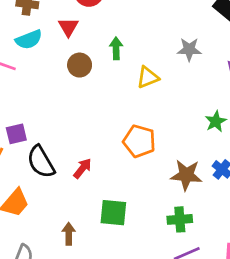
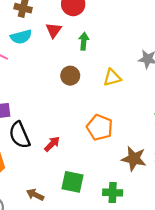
green arrow: (116, 48) -> (84, 41), moved
brown circle: (80, 65) -> (70, 76), moved
green cross: (180, 219) -> (113, 193), moved
brown arrow: (69, 234) -> (35, 195), turned -70

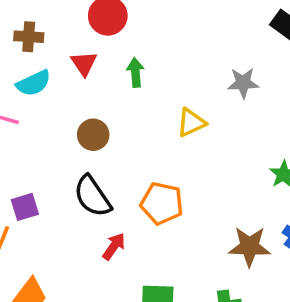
brown circle: (70, 76) -> (93, 135), moved
orange pentagon: (100, 127) -> (162, 203), moved
black semicircle: (20, 135) -> (92, 196), moved

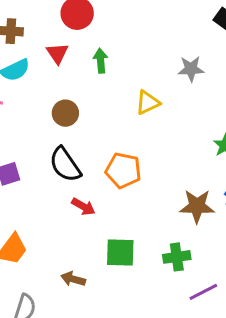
red arrow: (114, 246) -> (83, 207), turned 85

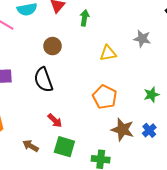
orange pentagon: (123, 170) -> (105, 97), moved
red arrow: (83, 207) -> (55, 121), moved
brown arrow: (73, 279) -> (31, 146), moved

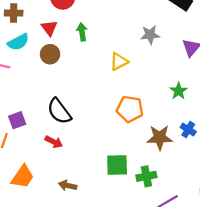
brown circle: (52, 46) -> (50, 54), moved
red arrow: (55, 121) -> (54, 142), moved
green square: (64, 147) -> (117, 165), moved

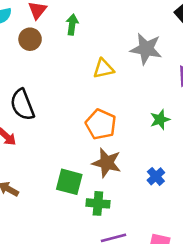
gray star: (150, 35) -> (146, 49), size x1.4
blue cross: (188, 130) -> (156, 176), moved
brown star: (160, 138) -> (107, 163), moved

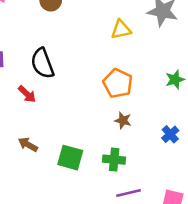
brown star: (107, 163) -> (123, 121), size x0.6
green square: (69, 182) -> (70, 158), moved

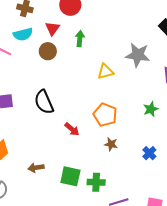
red arrow: (27, 94) -> (72, 129), moved
brown arrow: (28, 144) -> (36, 168), turned -35
green cross: (114, 160) -> (96, 182), moved

